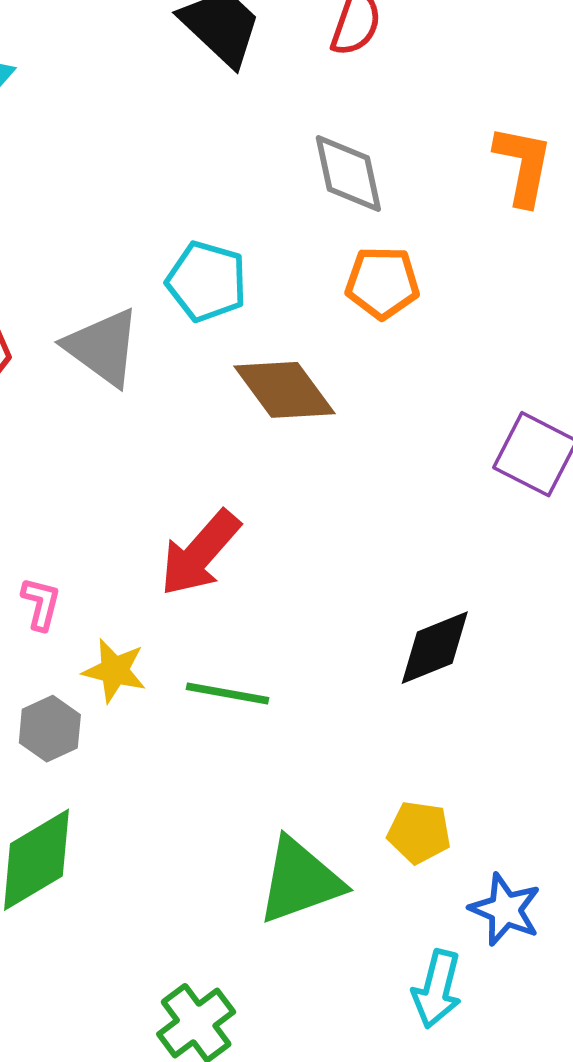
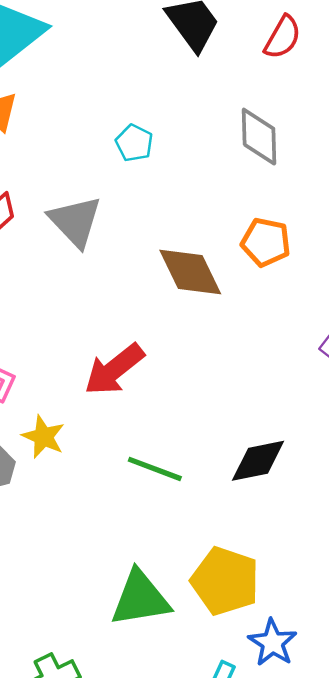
cyan pentagon: (207, 281) -> (134, 143), moved, size x0.7
orange pentagon: (382, 283) -> (266, 242), moved
green line: (228, 693) -> (155, 469), moved
yellow pentagon: (419, 832) -> (225, 581), size x1.6

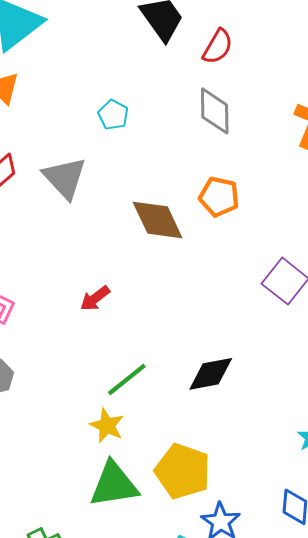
red semicircle: (283, 37) -> (218, 47), moved
red arrow: (114, 369) -> (95, 298), size x0.6
yellow star: (43, 437) -> (107, 426), moved
green line: (155, 469) -> (127, 380), turned -60

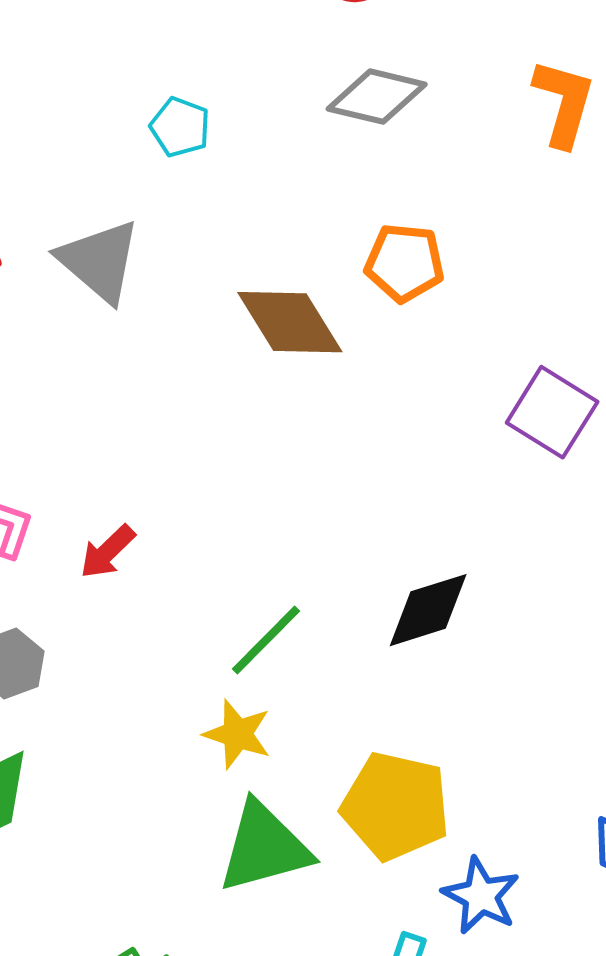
gray diamond: (215, 111) -> (377, 97), turned -69
red arrow: (95, 298) -> (108, 552), moved

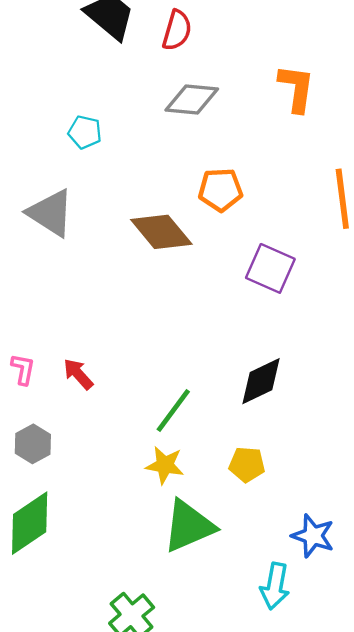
purple square: (552, 412) -> (270, 268), moved
red arrow: (108, 552) -> (78, 374), turned 100
yellow pentagon: (396, 806) -> (247, 464), moved, size x0.6

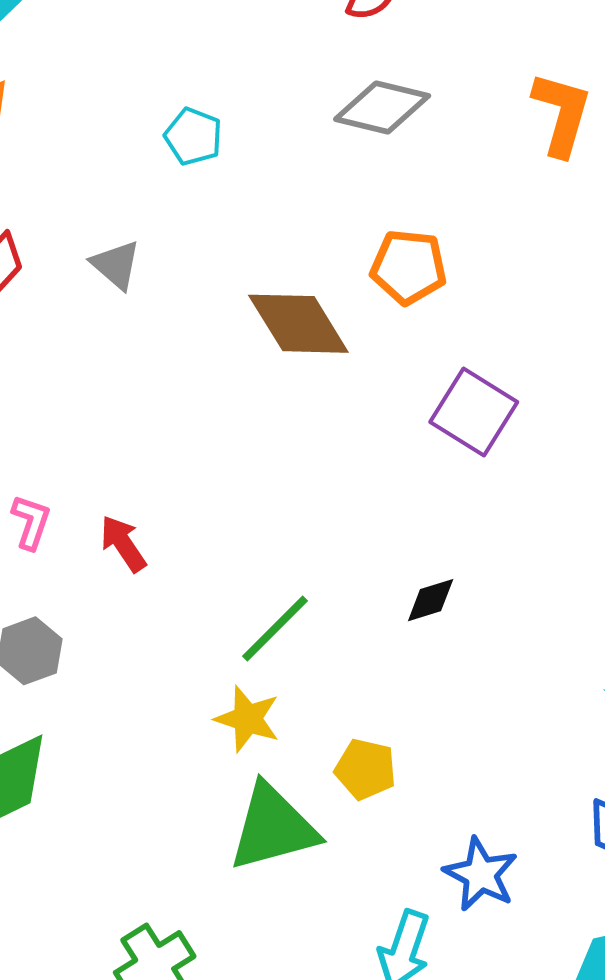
gray triangle: (51, 213) -> (116, 265), size x0.6
black diamond: (261, 381) -> (431, 600), size x0.6
yellow pentagon: (247, 464) -> (366, 769), moved

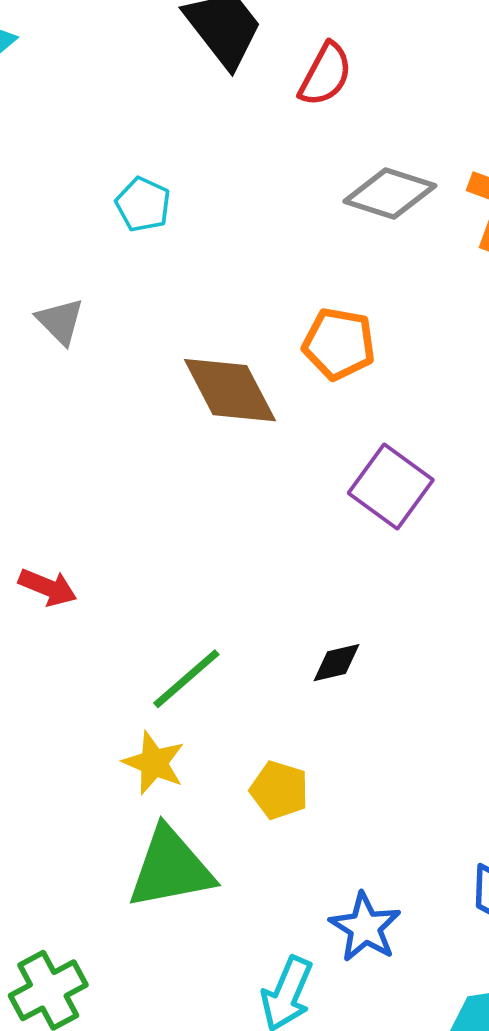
gray diamond: (382, 108) -> (390, 194), moved
red arrow: (123, 544) -> (48, 587), turned 142
yellow pentagon: (366, 769) -> (279, 790), moved

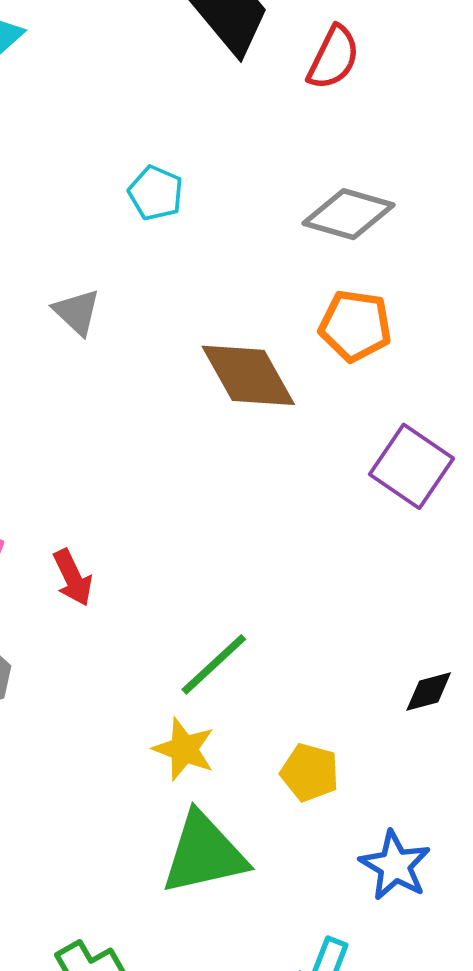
gray diamond: (390, 194) -> (348, 214), moved
red arrow: (48, 587) -> (73, 578), turned 44
black diamond: (336, 663) -> (429, 692), moved
blue star: (365, 927) -> (395, 865), moved

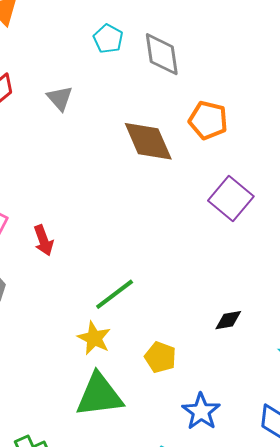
gray diamond: (348, 214) -> (162, 54), moved, turned 60

